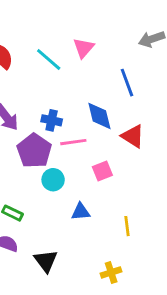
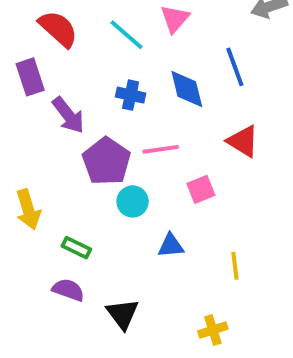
blue diamond: (99, 116) -> (187, 89), moved
blue cross: (52, 120) -> (131, 95), moved

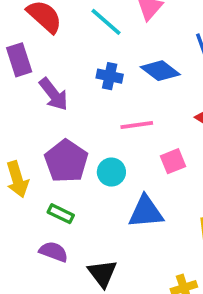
blue diamond: (187, 89) -> (160, 71), turned -39
purple pentagon: (106, 161) -> (66, 161), moved
blue triangle: (171, 246) -> (146, 212), size x1.5

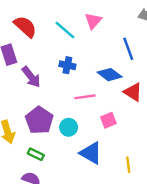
blue diamond: (160, 71) -> (110, 75), moved
blue triangle: (146, 212) -> (91, 153), turned 35

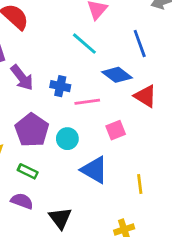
cyan line: (65, 30) -> (84, 44), moved
blue cross: (67, 65) -> (60, 86), moved

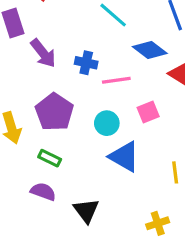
cyan circle: (67, 139) -> (107, 123), moved

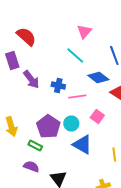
purple pentagon: (54, 112) -> (48, 126), moved
pink square: (148, 112) -> (97, 116), turned -32

